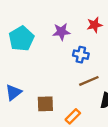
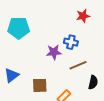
purple star: (61, 32) -> (54, 52), moved
cyan pentagon: (21, 39) -> (19, 28), turned 30

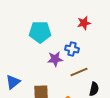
cyan pentagon: (19, 28) -> (40, 32), moved

